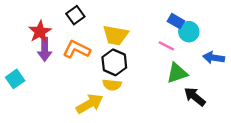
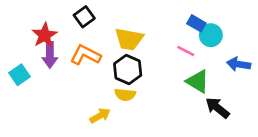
green triangle: (177, 73) -> (198, 81), turned 50
cyan square: (15, 79) -> (20, 75), moved
yellow arrow: (90, 104) -> (100, 116), size x0.7

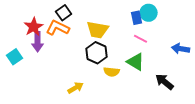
blue rectangle: (196, 23) -> (137, 18), moved, turned 48
cyan circle: (211, 35) -> (149, 13), moved
orange L-shape: (85, 55) -> (58, 28), moved
green triangle: (198, 81) -> (136, 62), moved
yellow semicircle: (125, 95) -> (112, 72), moved

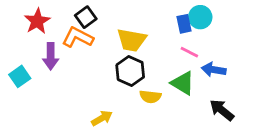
red star: (34, 27) -> (37, 21), moved
blue arrow: (181, 49) -> (214, 70), moved

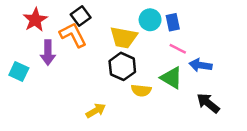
cyan circle: (200, 17) -> (150, 20), moved
orange L-shape: (78, 37) -> (73, 35), turned 36
cyan square: (20, 76) -> (19, 71), turned -30

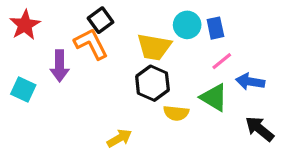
red star: (35, 20) -> (25, 25), moved
pink line: (178, 49) -> (222, 61), turned -66

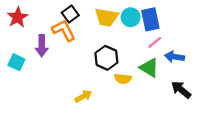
blue rectangle: (215, 28) -> (150, 19), size x1.5
yellow trapezoid: (154, 47) -> (106, 17), moved

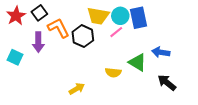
black square: (70, 14) -> (39, 13), moved
pink line: (155, 42) -> (116, 32), moved
black hexagon: (106, 58) -> (83, 36), moved

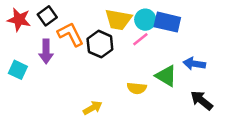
red star: (16, 16) -> (19, 20), turned -30
blue rectangle: (138, 18) -> (167, 22), turned -65

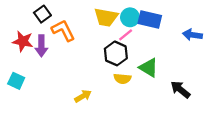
red star: (19, 20) -> (23, 41), moved
black hexagon: (100, 44) -> (116, 53), moved
blue arrow: (194, 64) -> (192, 35), moved
cyan square: (18, 70) -> (16, 81), moved

